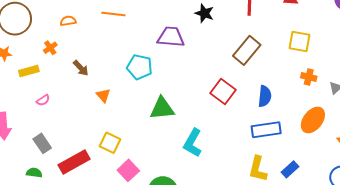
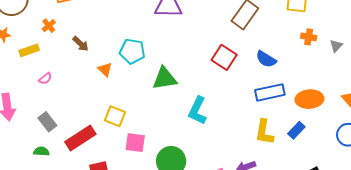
cyan pentagon: (140, 67) -> (132, 51), moved
blue semicircle: (265, 96) -> (266, 59), turned 120
orange ellipse: (313, 120) -> (309, 99), moved, turned 52
pink square: (128, 170) -> (135, 143), turned -35

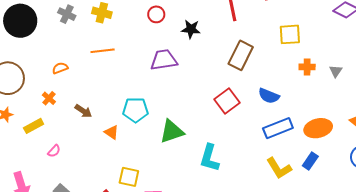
red square: (224, 57) -> (227, 101), turned 30
yellow L-shape: (264, 132) -> (279, 168), turned -32

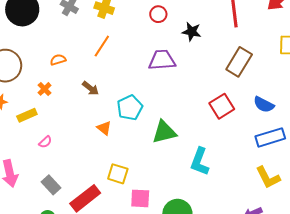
orange line: (103, 51) -> (102, 46), turned -55
cyan pentagon: (135, 110) -> (130, 108), turned -30
brown arrow: (83, 111) -> (90, 88), moved

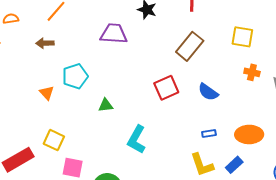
brown arrow: (90, 88) -> (45, 43), moved, turned 132
green triangle: (164, 132) -> (106, 105), size x0.6
blue rectangle: (270, 137) -> (209, 133), moved, size x0.5

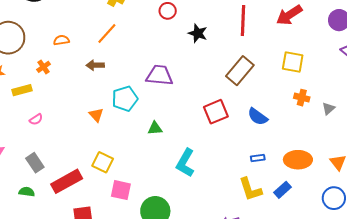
purple trapezoid: (114, 34) -> (159, 75), moved

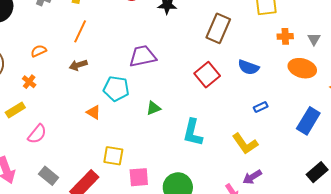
cyan pentagon: (125, 99) -> (116, 89), turned -30
pink semicircle: (36, 119) -> (37, 134), size x1.5
orange ellipse: (298, 160) -> (302, 68), moved, turned 32
yellow L-shape: (250, 189) -> (245, 144), moved
blue rectangle: (283, 190) -> (308, 121), moved, size x1.5

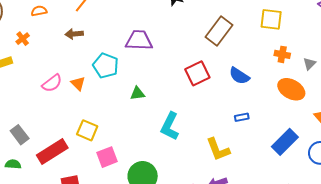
pink semicircle: (37, 134) -> (52, 83), moved
pink square: (139, 177) -> (107, 157), turned -30

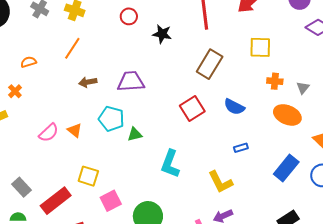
brown arrow: (74, 34) -> (88, 82), moved
cyan pentagon: (106, 66) -> (111, 119), moved

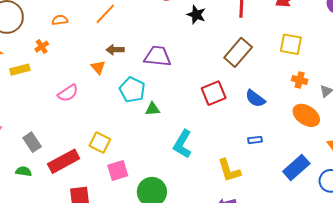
orange triangle: (75, 130) -> (98, 67), moved

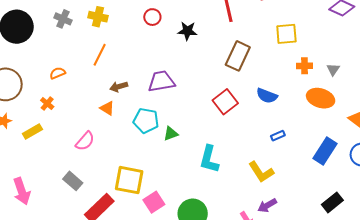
gray rectangle: (32, 142) -> (73, 181), moved
yellow square: (100, 142) -> (129, 180), size x1.4

